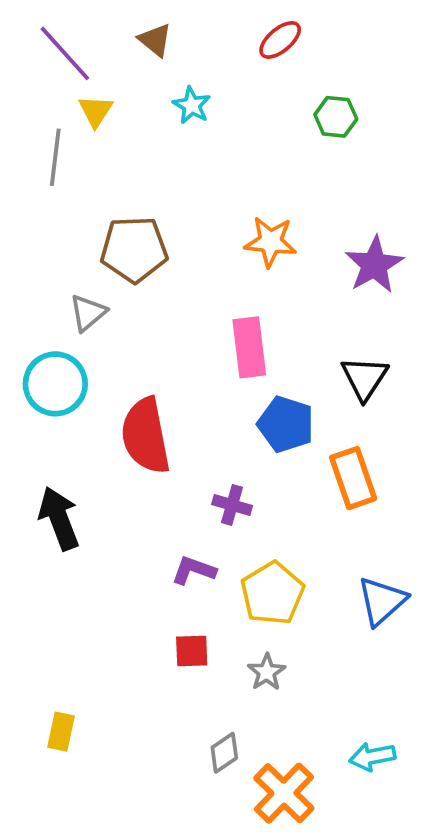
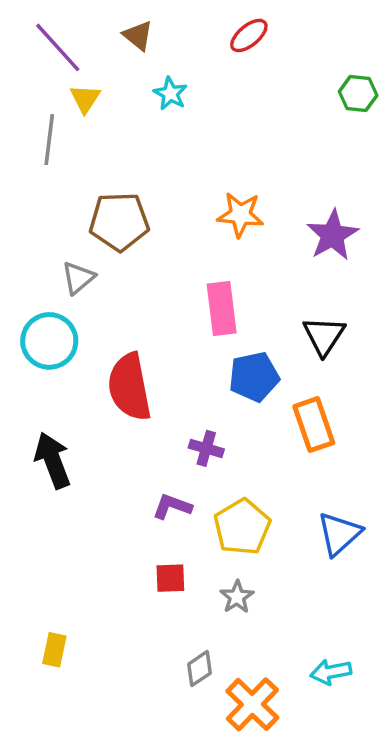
green hexagon: (336, 117) -> (358, 94), moved
blue pentagon: (286, 424) -> (254, 377), turned -30

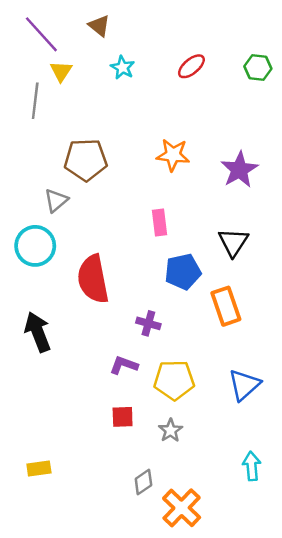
red ellipse: (249, 35) -> (191, 66), moved
pink rectangle: (222, 309) -> (159, 223), size x0.7
yellow pentagon: (242, 527) -> (174, 380), turned 30
yellow rectangle: (54, 650) -> (39, 469), turned 70
cyan arrow: (331, 672) -> (252, 466), moved, turned 96

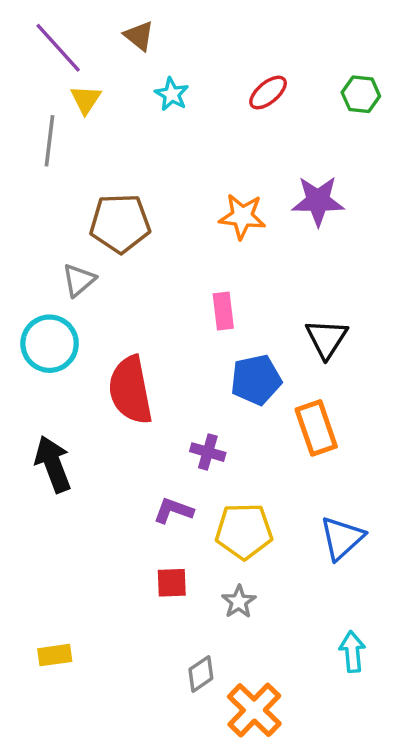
purple star: (239, 170) -> (318, 201), moved, turned 30

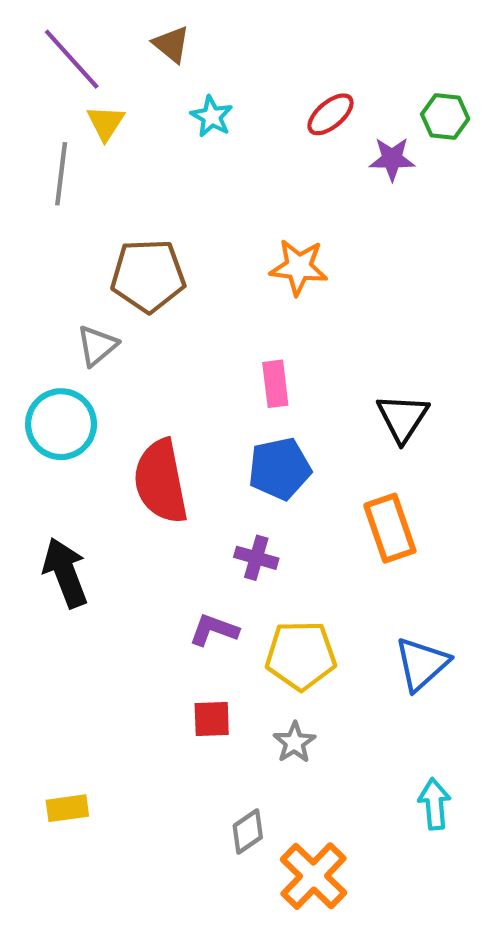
purple star: (318, 201) -> (392, 159), moved, size x0.7
blue pentagon: (256, 380) -> (280, 469), moved

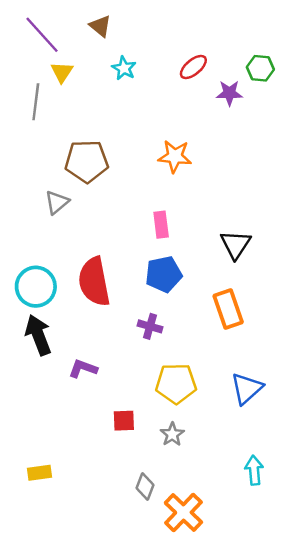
cyan circle: (61, 424) -> (36, 287), moved
purple L-shape: (214, 630) -> (83, 369), moved
gray diamond: (248, 832) -> (145, 486), turned -35

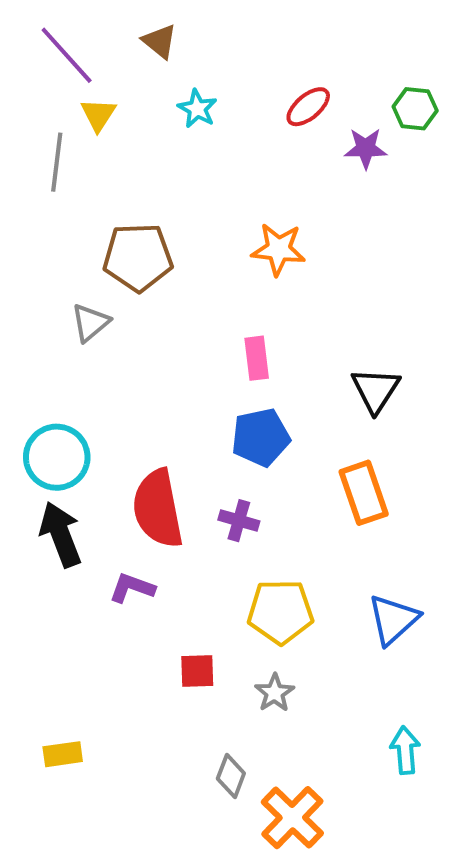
red semicircle: (94, 282) -> (158, 509), moved

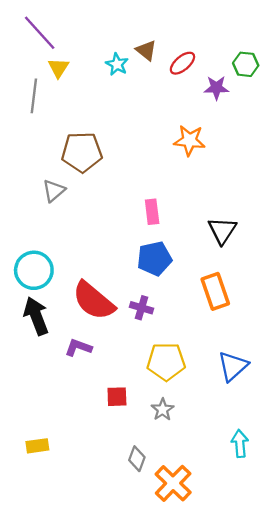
brown triangle: (160, 41) -> (146, 50), moved
orange star: (278, 249) -> (190, 140), moved
red semicircle: (158, 509) -> (94, 301), turned -39

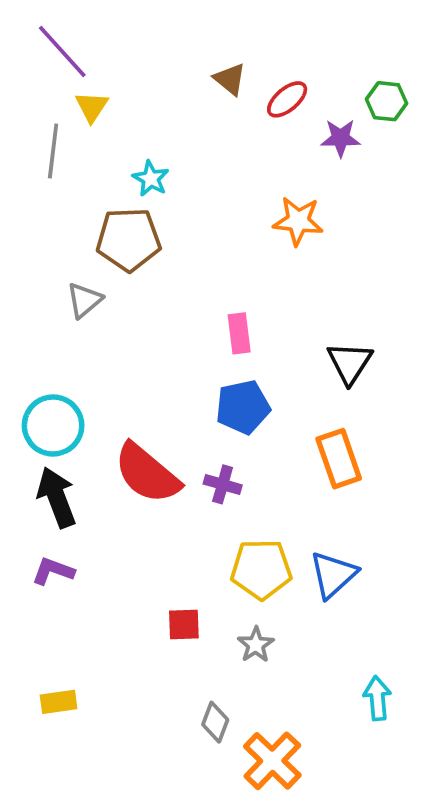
cyan star: (117, 64) -> (151, 179), moved
purple L-shape: (78, 348) -> (53, 571), moved
blue triangle: (233, 366) -> (333, 575), moved

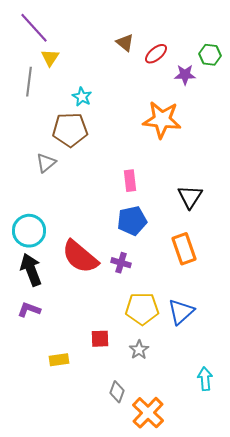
orange star: (298, 221) -> (162, 120), size x1.4
yellow rectangle: (59, 702) -> (59, 360), moved

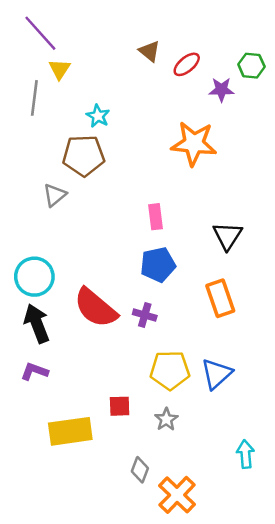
yellow rectangle: (59, 360) -> (70, 431), size x1.8

